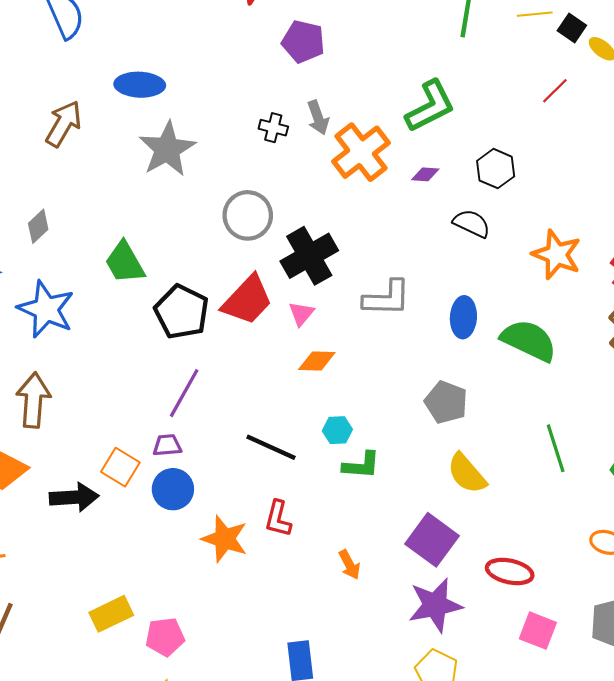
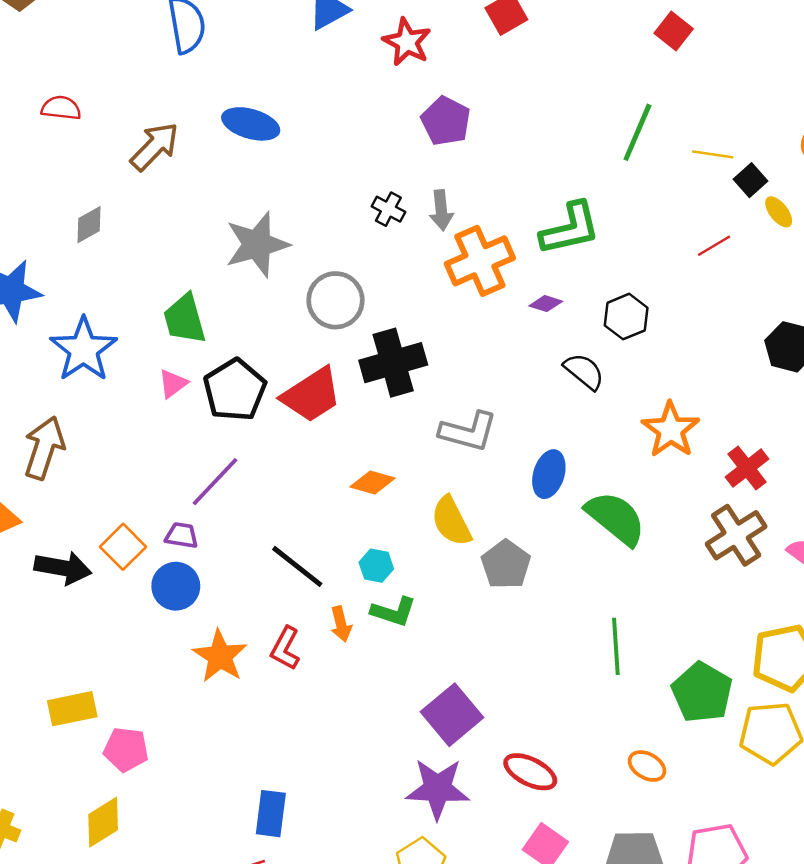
gray star: (167, 149) -> (257, 244), moved
gray diamond: (38, 226) -> (89, 225), moved
pink triangle: (301, 314) -> (173, 384), moved
yellow semicircle: (467, 473) -> (451, 521), moved
orange arrow: (349, 565) -> (341, 624), moved

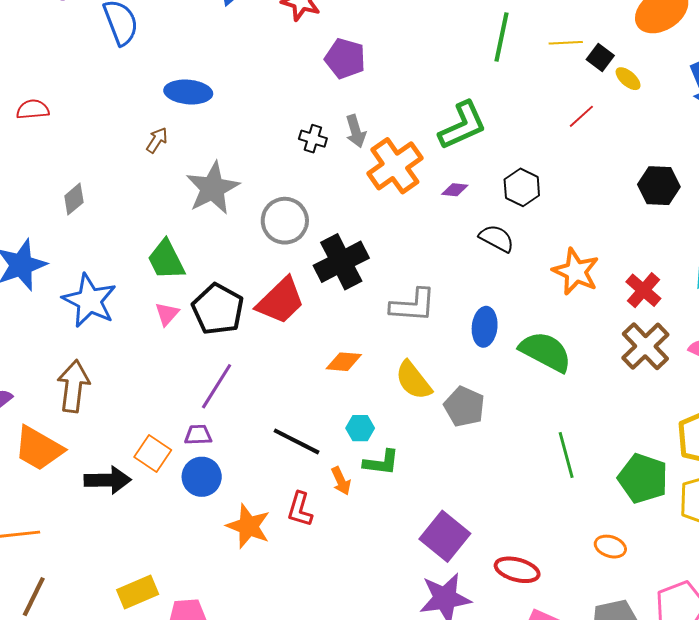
brown arrow: (155, 147) -> (157, 140), moved, size x0.6

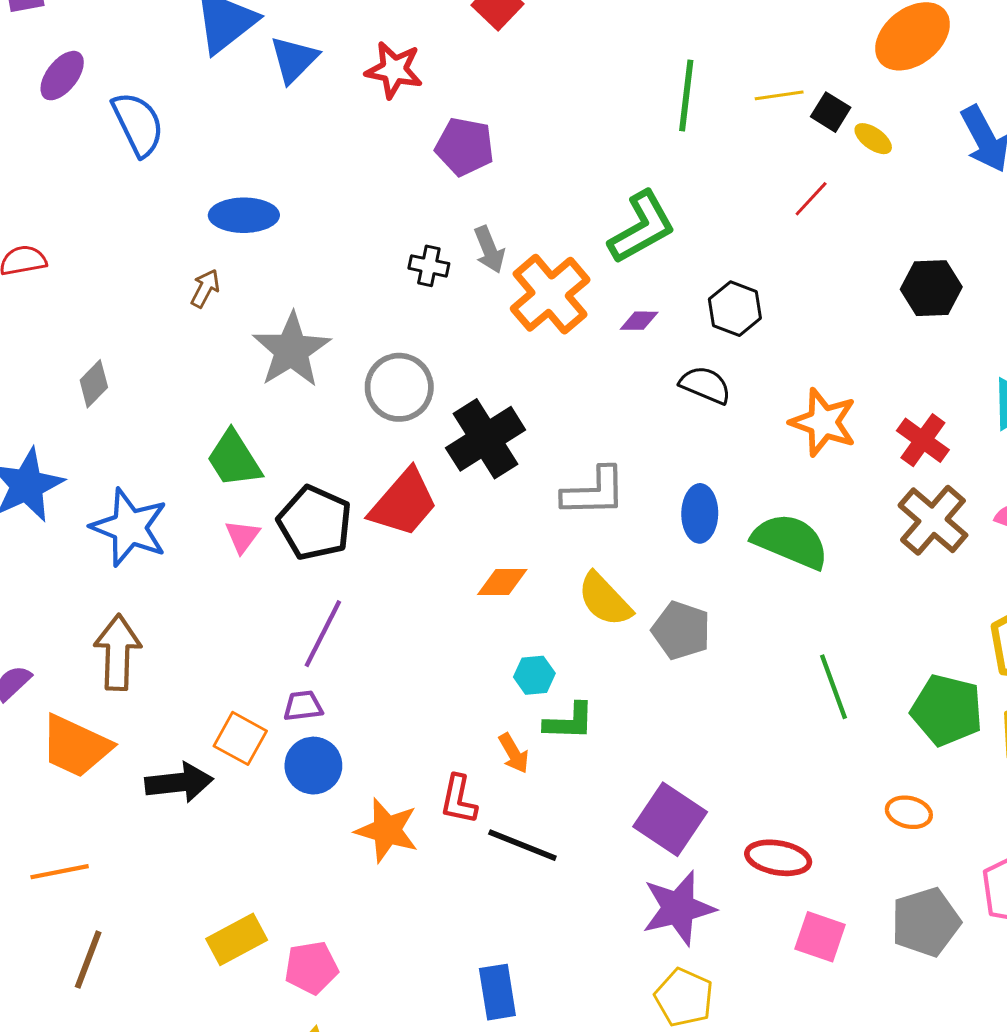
black line: (296, 441) -> (522, 845), moved

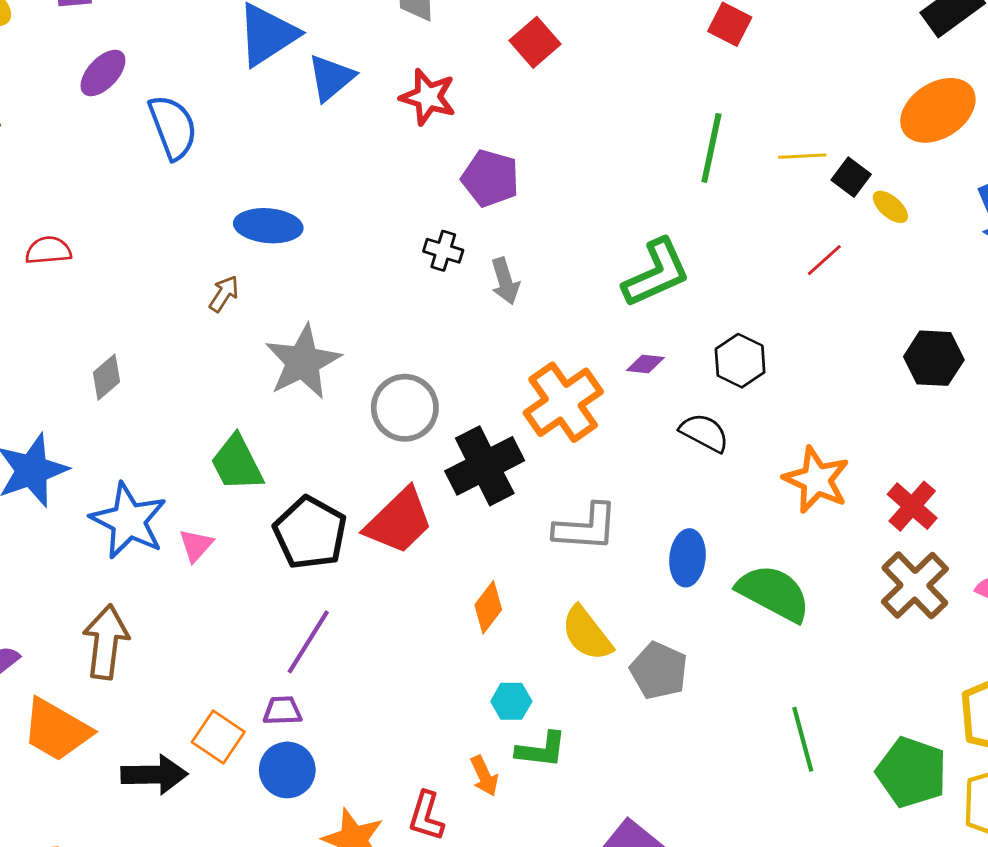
black cross: (429, 266) -> (443, 251), moved
orange cross: (550, 294) -> (563, 402), moved
pink triangle: (242, 536) -> (196, 545), moved
orange diamond: (502, 582) -> (488, 607), turned -57

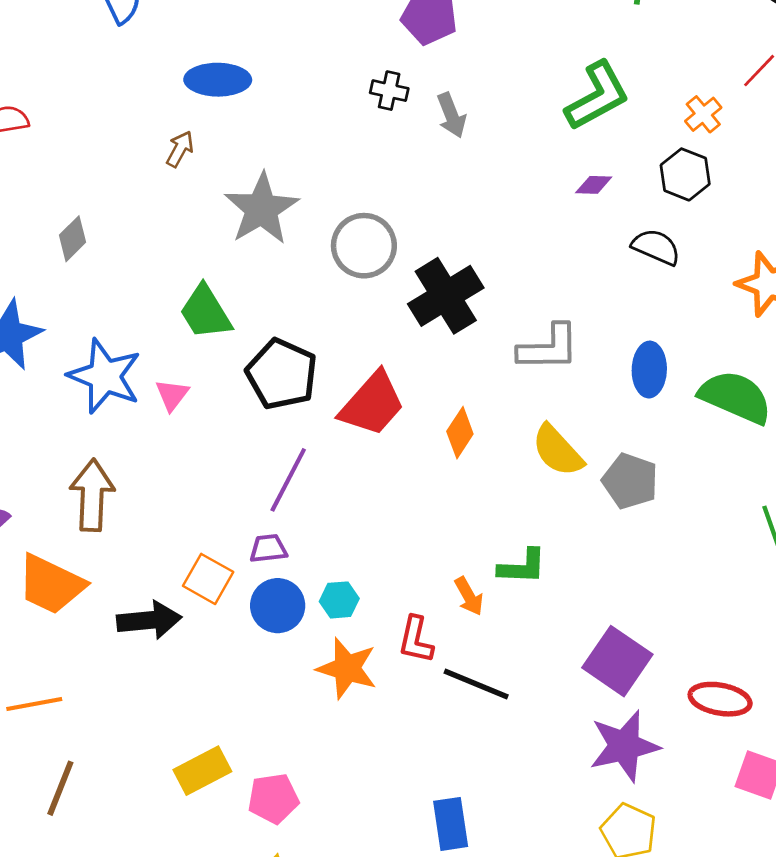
orange cross: (563, 402) -> (703, 114), moved, size x0.5
red trapezoid: (399, 521) -> (372, 404), moved
cyan hexagon: (511, 701) -> (339, 600), moved

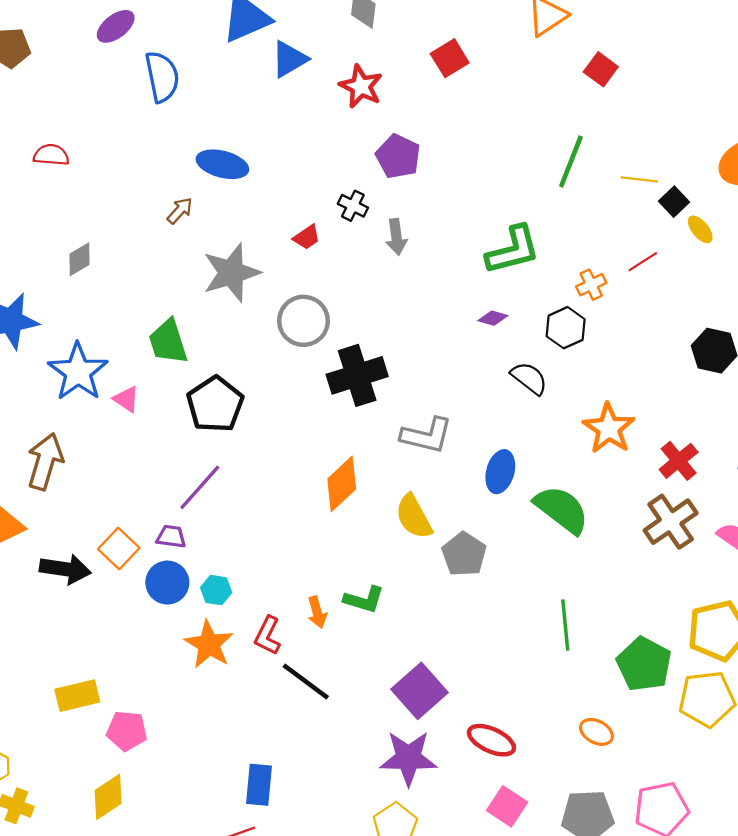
pink triangle: (172, 395) -> (126, 399), turned -48
red trapezoid: (372, 404) -> (307, 237), moved, size x0.5
orange diamond: (460, 433) -> (342, 484), size x1.4

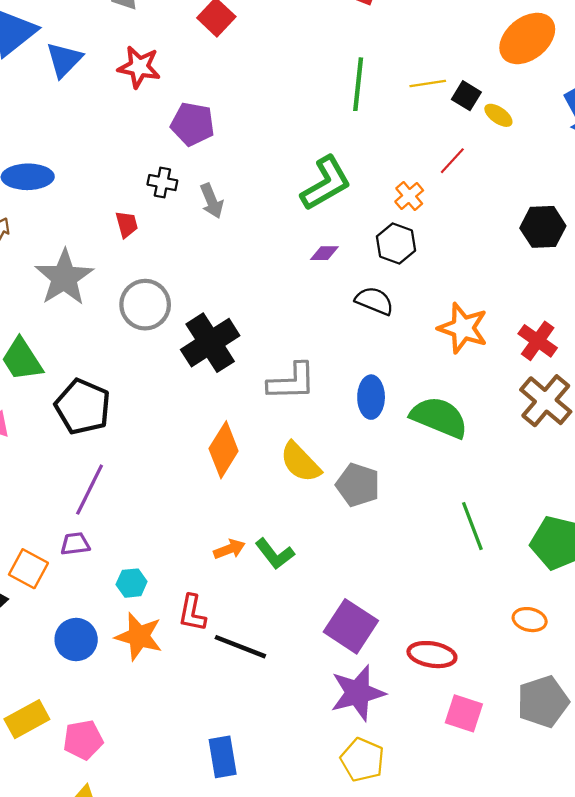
red trapezoid: (307, 237) -> (127, 224), turned -56
blue circle: (167, 583) -> (76, 640), moved
green L-shape: (364, 600) -> (275, 554), turned 51
orange arrow: (317, 612) -> (229, 549), moved, turned -80

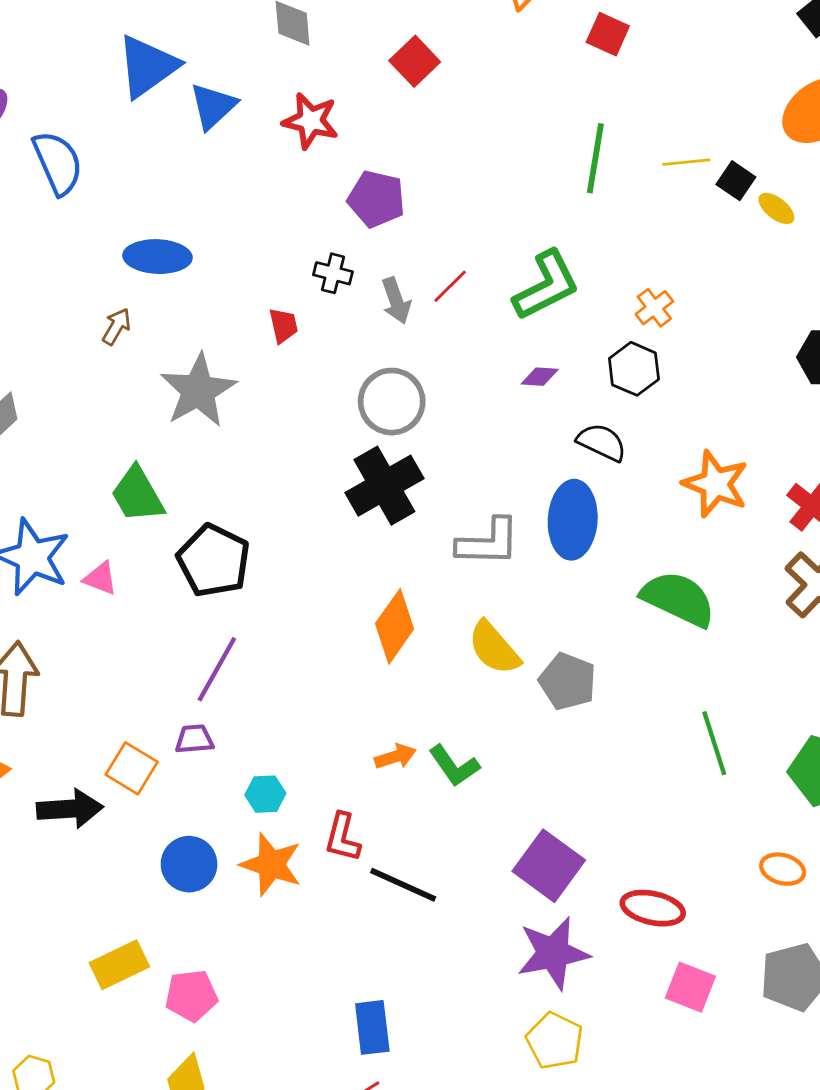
red line: (452, 161) -> (450, 286), moved
gray circle: (145, 305) -> (392, 402), moved
blue ellipse: (371, 397) -> (573, 520), moved, size x1.4

